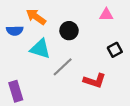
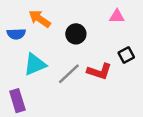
cyan triangle: (40, 49) -> (35, 64), moved, turned -40
red L-shape: (95, 81) -> (99, 71), moved

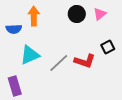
pink triangle: (117, 16) -> (100, 14), turned -40
orange arrow: (40, 19) -> (34, 16), turned 54
black circle: (76, 34) -> (77, 14), moved

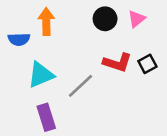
red L-shape: (85, 61) -> (117, 63), moved
purple rectangle: (15, 86) -> (46, 117), moved

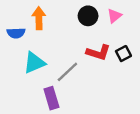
purple rectangle: (46, 117) -> (51, 98), moved

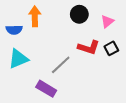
pink triangle: (114, 16) -> (107, 22), moved
cyan triangle: (34, 63) -> (18, 59), moved
purple rectangle: (51, 98) -> (46, 89), turned -42

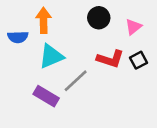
cyan triangle: (18, 59) -> (51, 56), moved
purple rectangle: (46, 89) -> (46, 96), moved

